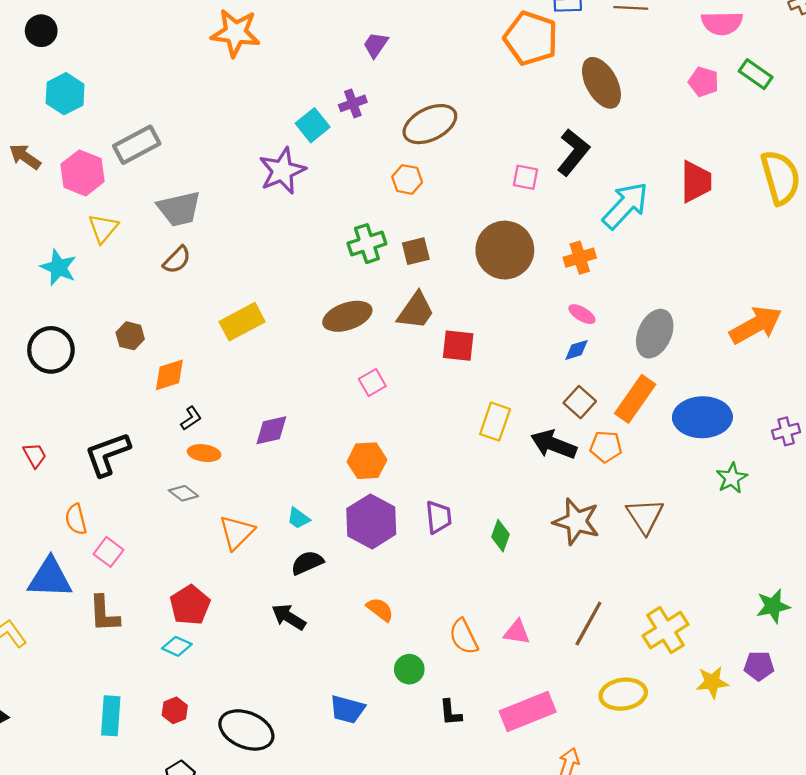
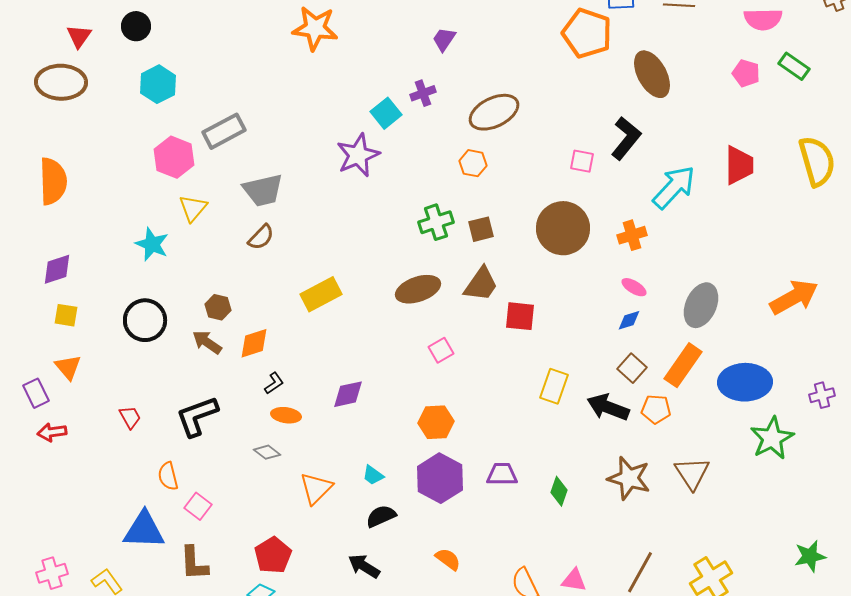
brown arrow: (25, 157) -> (207, 342), moved
green star: (732, 478) -> (772, 438), size x1.5
purple trapezoid: (439, 517) -> (502, 474), turned -84

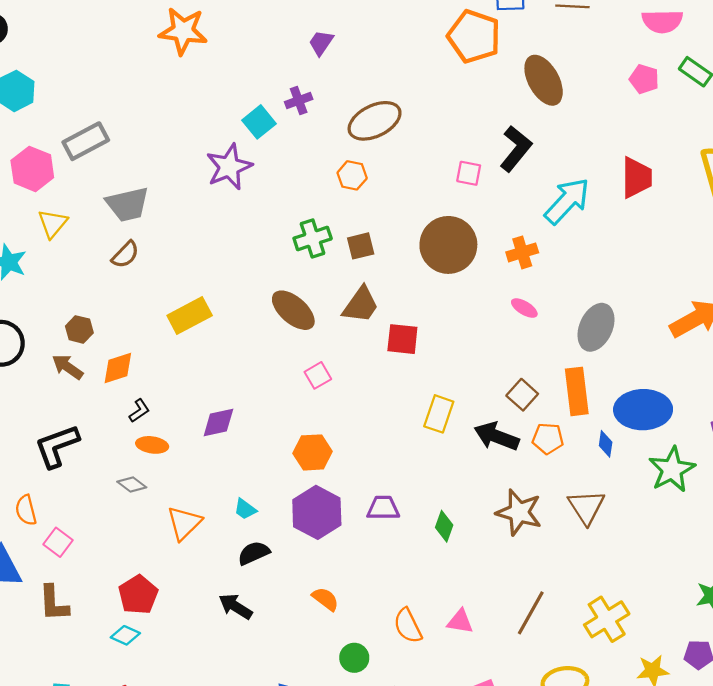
brown ellipse: (418, 289) -> (293, 310), turned 60
blue diamond: (629, 320) -> (606, 444), moved, turned -65
orange rectangle: (683, 365) -> (577, 391), turned -42

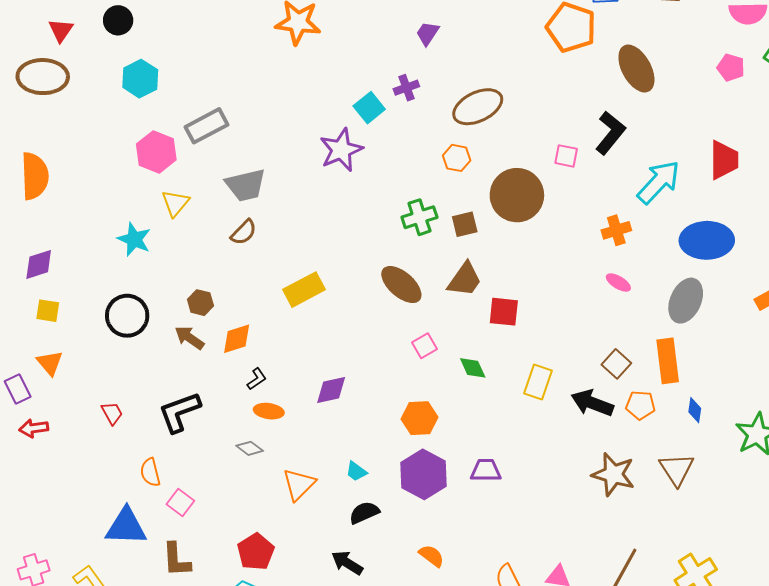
brown circle: (448, 245) -> (517, 195), moved
blue ellipse: (643, 410) -> (707, 240), moved
green diamond: (444, 526) -> (473, 368), moved, turned -44

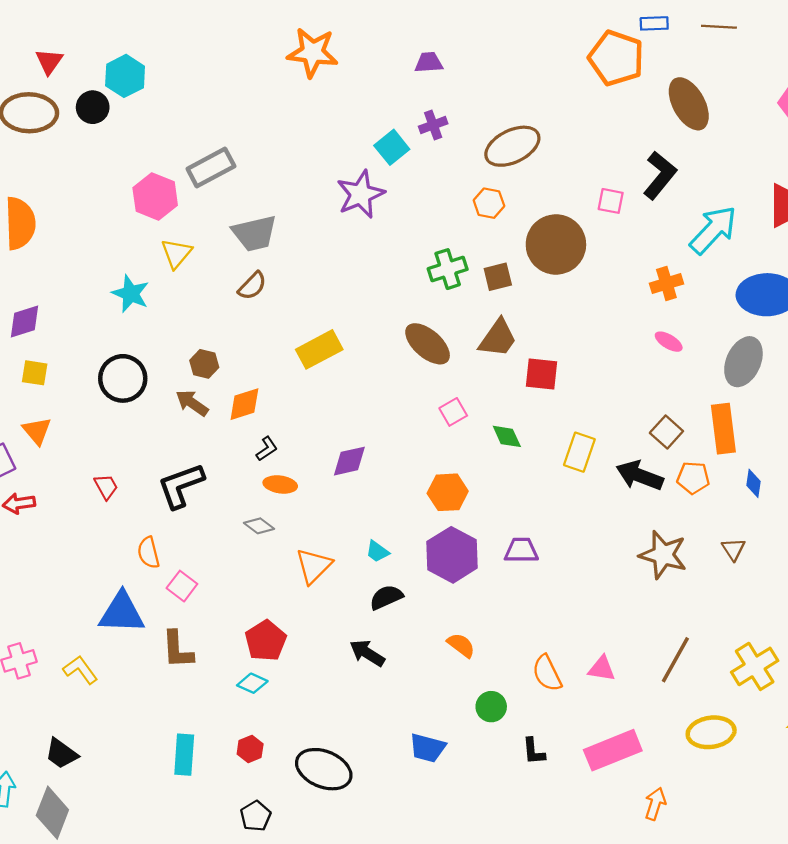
black circle: (118, 20) -> (93, 107), moved
purple trapezoid: (427, 33) -> (429, 63), moved, turned 52
cyan hexagon: (140, 79) -> (125, 76), moved
brown triangle: (677, 469) -> (733, 549), size x0.6

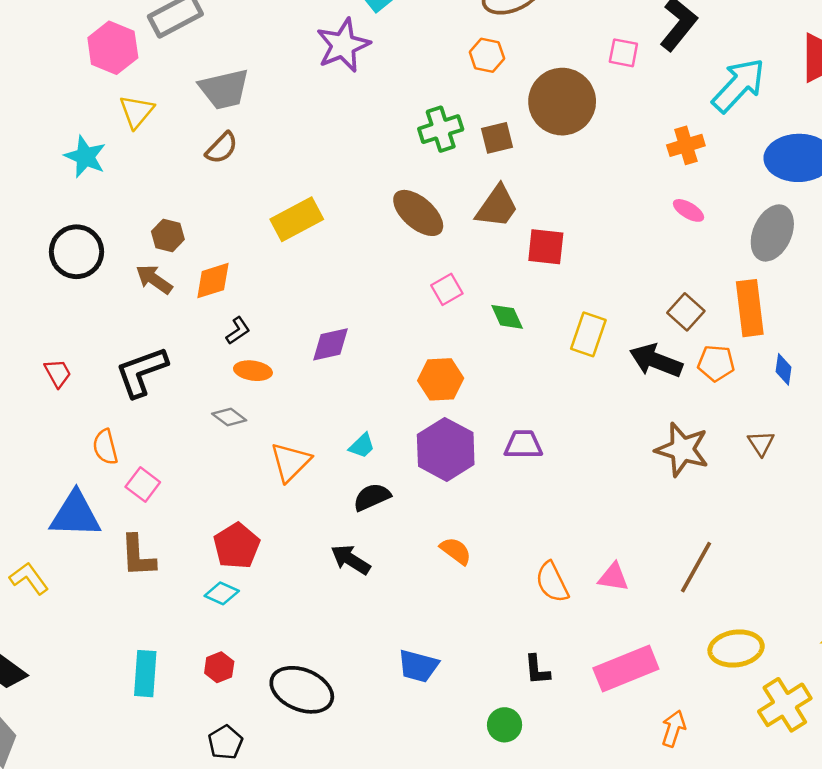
cyan trapezoid: (377, 551) -> (362, 446), turned -80
yellow cross: (755, 666) -> (785, 705), moved
green circle: (491, 707) -> (505, 725), moved

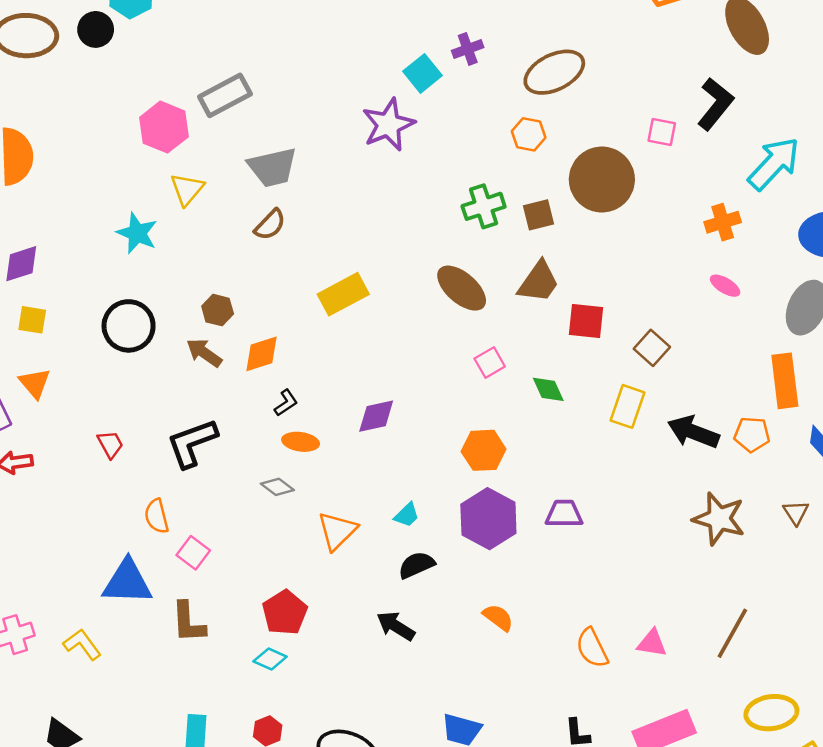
brown square: (686, 312) -> (652, 348), moved

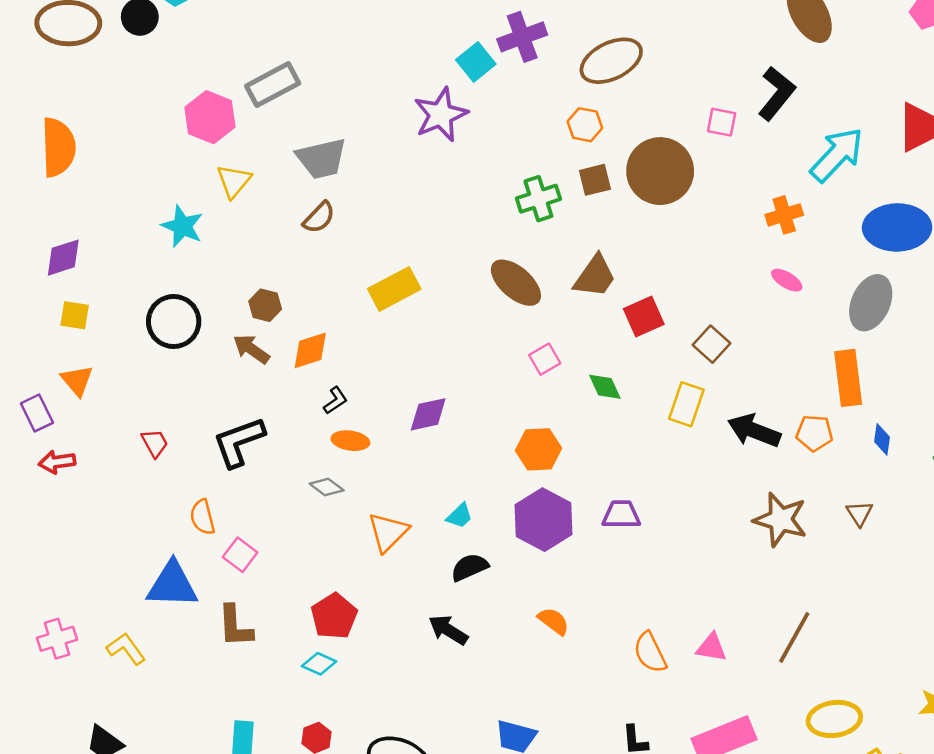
purple cross: (468, 49) -> (522, 37), size x1.5
brown square: (538, 215) -> (595, 180), moved
red square: (586, 321) -> (644, 316), turned -30

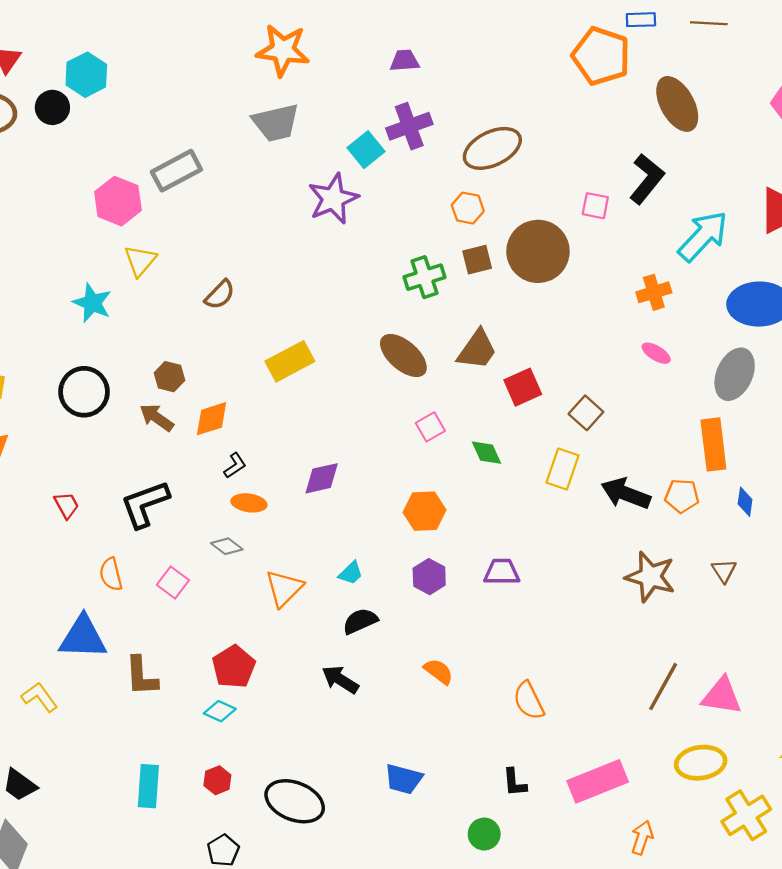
gray trapezoid: (322, 159) -> (276, 123), moved
purple hexagon: (543, 520) -> (429, 577), size x0.6
pink square: (240, 555) -> (173, 582), moved
pink triangle: (712, 647) -> (722, 696), moved, size x1.4

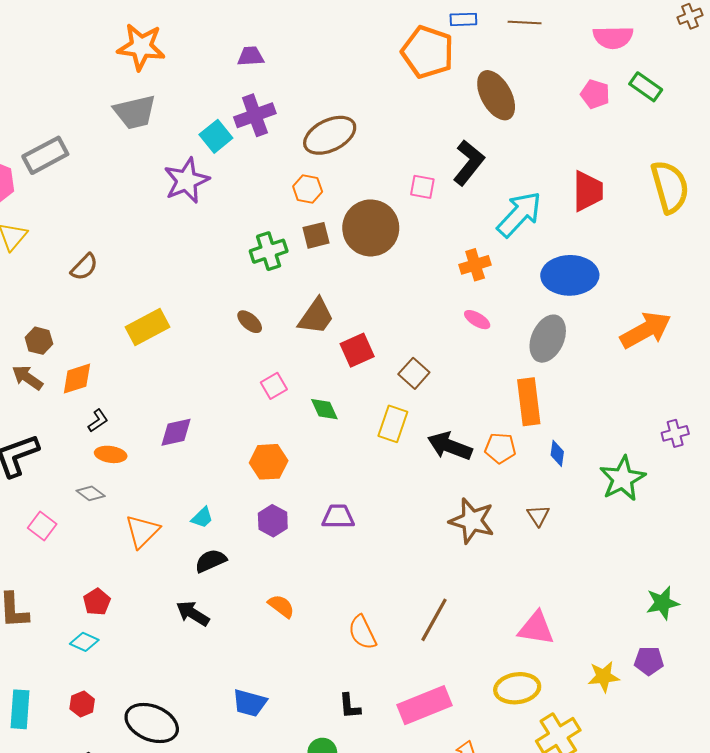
brown ellipse: (403, 356) -> (250, 322), size x0.6
red pentagon: (234, 667) -> (97, 602), size x0.7
brown line: (663, 687) -> (434, 620), moved

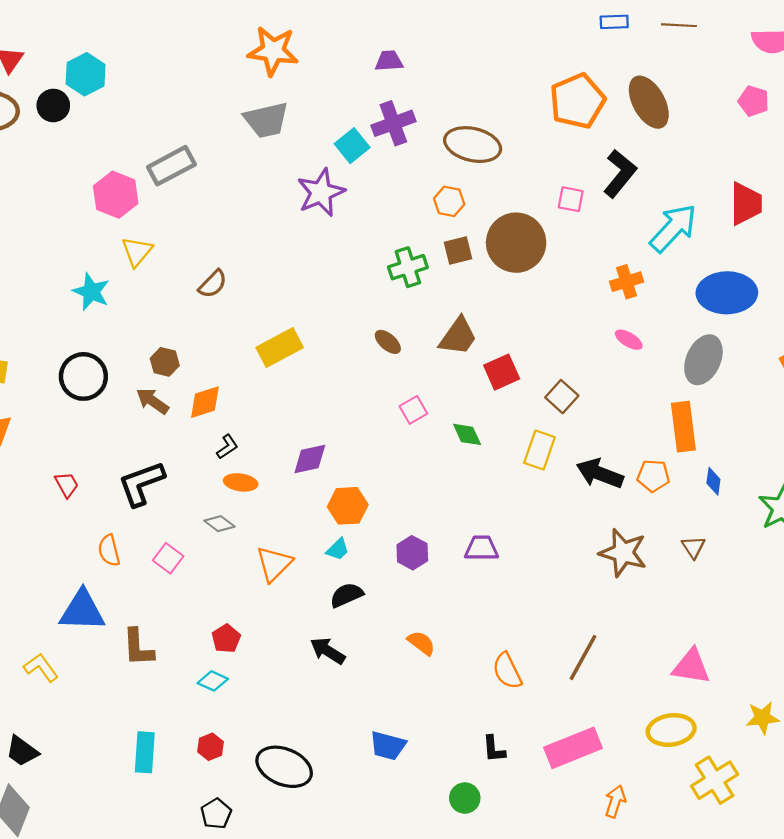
orange pentagon: (428, 52) -> (577, 101), moved, turned 30
brown ellipse: (330, 135) -> (473, 145), turned 39
orange hexagon: (269, 462) -> (348, 506), moved

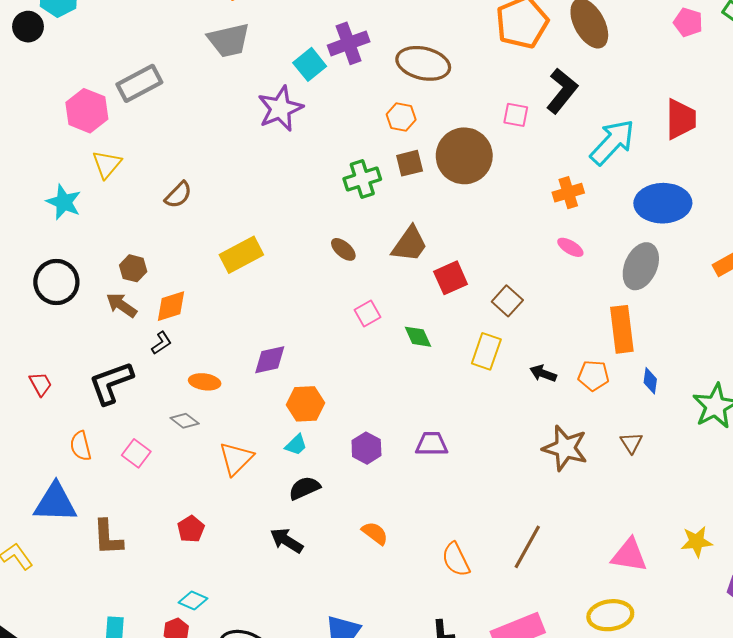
black L-shape: (227, 447) -> (161, 343), moved
black arrow: (600, 473) -> (543, 373), size x0.6
cyan diamond: (213, 681) -> (193, 600), moved
yellow star: (763, 718) -> (697, 542), moved

